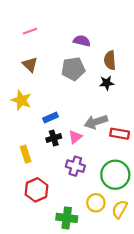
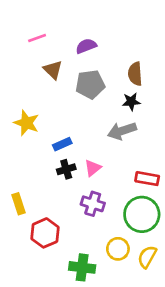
purple semicircle: (82, 41) -> (86, 46), moved, turned -35
brown triangle: (30, 65) -> (53, 70), moved
gray arrow: (96, 122) -> (122, 131), moved
red rectangle: (120, 134) -> (147, 179), moved
yellow rectangle: (26, 154) -> (18, 204), moved

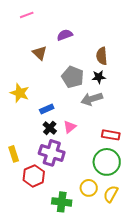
pink line: (37, 38) -> (27, 15), moved
gray pentagon: (90, 84) -> (73, 77), moved, turned 30
black cross: (66, 169) -> (50, 128), turned -32
purple cross: (93, 204) -> (52, 153), moved, size x1.4

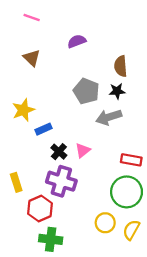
pink line: (27, 15) -> (32, 18), turned 40
brown triangle: (40, 53) -> (32, 58), moved
yellow star: (20, 93) -> (23, 110), turned 30
blue rectangle: (47, 109) -> (44, 129), moved
green cross: (62, 202) -> (51, 239), moved

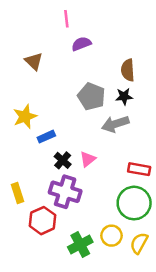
pink line: (32, 18) -> (66, 19), moved, turned 63
green cross: (51, 239) -> (80, 244), moved, turned -35

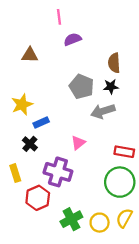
brown triangle: (34, 61) -> (30, 55), turned -42
black cross: (63, 160) -> (30, 144), moved
yellow circle: (112, 236) -> (100, 223), moved

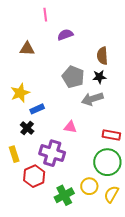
pink line: (59, 17) -> (45, 15), moved
pink triangle: (78, 143) -> (70, 127), turned 48
yellow circle: (100, 223) -> (89, 186), moved

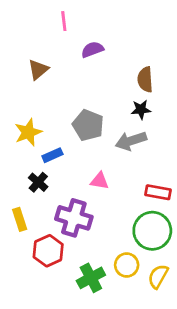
brown triangle: (27, 49) -> (38, 70), turned -42
gray pentagon: (73, 77) -> (88, 125), moved

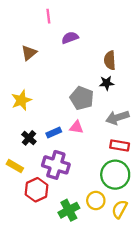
gray pentagon: (88, 125) -> (82, 98), moved
gray arrow: (131, 141) -> (117, 117), moved
blue rectangle: (52, 155) -> (54, 133), moved
pink triangle: (100, 181) -> (76, 127), moved
yellow rectangle: (20, 219) -> (15, 166), turned -42

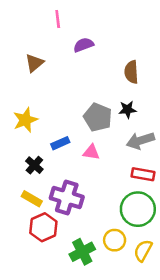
black star: (107, 83) -> (127, 110), moved
blue rectangle: (54, 133) -> (60, 143), moved
yellow rectangle: (15, 166) -> (32, 199), moved

